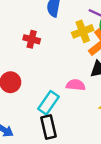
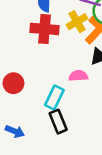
red cross: (32, 39) -> (45, 29), moved, size x1.6

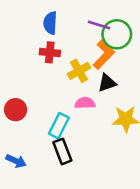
yellow cross: (77, 22) -> (79, 71), moved
red cross: (45, 29) -> (50, 52), size x0.7

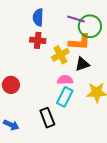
orange L-shape: (104, 55) -> (80, 42), turned 50
cyan rectangle: (59, 126) -> (65, 97), moved

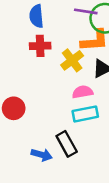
cyan rectangle: (65, 97) -> (85, 114), turned 60
blue arrow: (11, 125) -> (42, 155), moved

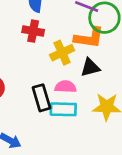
black rectangle: (67, 144) -> (42, 98), moved

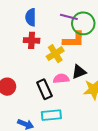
black triangle: (90, 67) -> (79, 72), moved
cyan rectangle: (63, 109) -> (51, 115), moved

